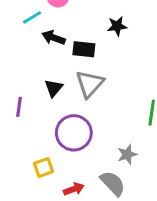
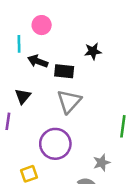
cyan line: (32, 17) -> (19, 44), turned -60
black triangle: (54, 88) -> (23, 96), moved

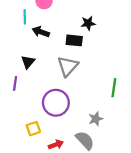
black rectangle: (64, 71) -> (74, 40), moved

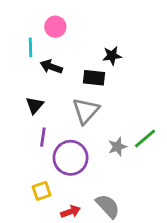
purple line: (15, 83) -> (43, 137), moved
green line: (114, 88) -> (145, 138), turned 42
gray star: (96, 119) -> (117, 147), moved

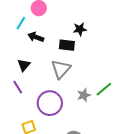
cyan line: (31, 47) -> (21, 23), turned 32
purple line: (43, 137) -> (18, 87), moved, turned -40

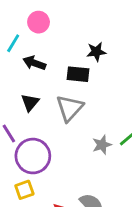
black triangle: (24, 65) -> (30, 102), moved
purple circle: (50, 103) -> (33, 156), moved

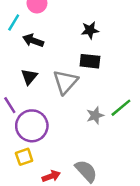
black rectangle: (78, 74) -> (90, 61), moved

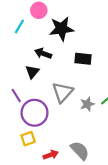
black star: (90, 30) -> (61, 29), moved, size x1.6
black arrow: (33, 41) -> (43, 53), moved
gray triangle: (65, 82) -> (63, 92), moved

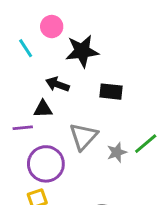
cyan line: (19, 26) -> (26, 48), turned -64
black triangle: (32, 72) -> (43, 109), turned 48
purple line: (16, 96) -> (23, 128), moved, turned -64

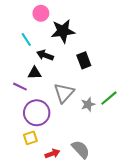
cyan line: (26, 48) -> (26, 39), moved
black rectangle: (111, 92) -> (84, 60), turned 63
purple line: (23, 128) -> (20, 87), turned 32

